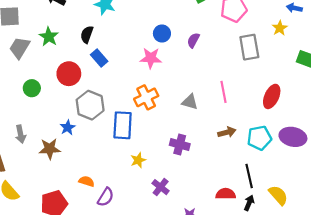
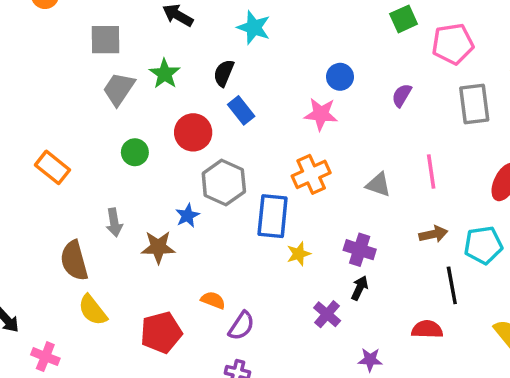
purple semicircle: (193, 40) -> (402, 95), moved
yellow star: (138, 160) -> (299, 254), moved
black line: (249, 176) -> (452, 285), moved
black arrow: (249, 203) -> (360, 288), moved

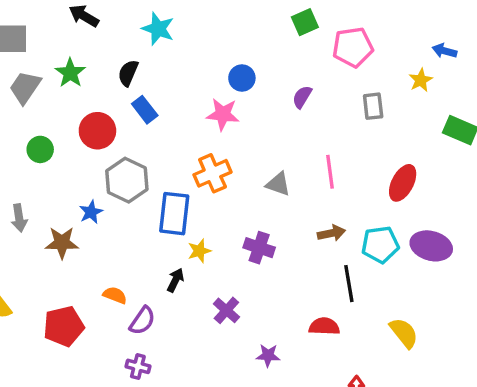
gray rectangle: (474, 104) -> (373, 106), size x0.7
black arrow: (360, 288) -> (175, 280), moved

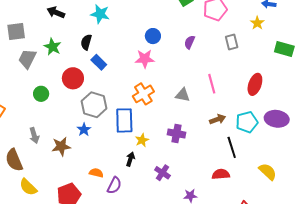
blue star: (91, 212) -> (84, 130), moved

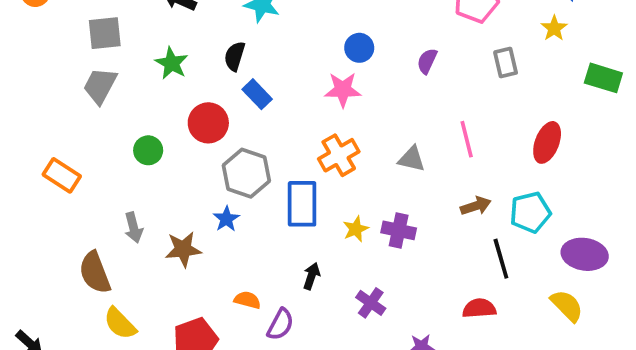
gray trapezoid: (27, 59) -> (100, 86), moved
purple ellipse: (277, 119) -> (585, 254), moved
yellow star: (142, 140) -> (356, 229), moved

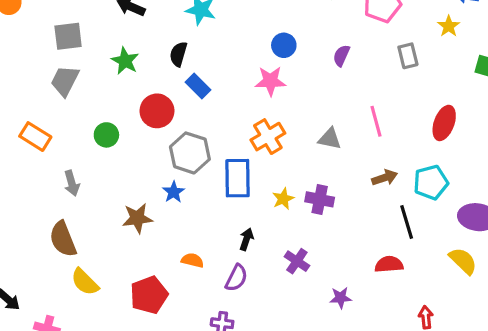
orange rectangle: (62, 175) -> (35, 137), moved
gray arrow: (134, 228) -> (72, 183), moved
purple semicircle: (280, 324) -> (236, 278), moved

